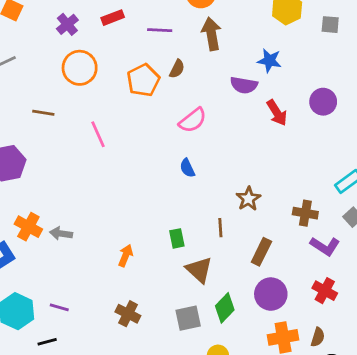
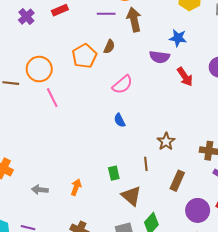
purple line: (160, 30) -> (106, 14), moved
orange circle: (80, 68) -> (39, 69), moved
gray arrow: (61, 234) -> (40, 190), moved
purple circle: (271, 294) -> (198, 210), moved

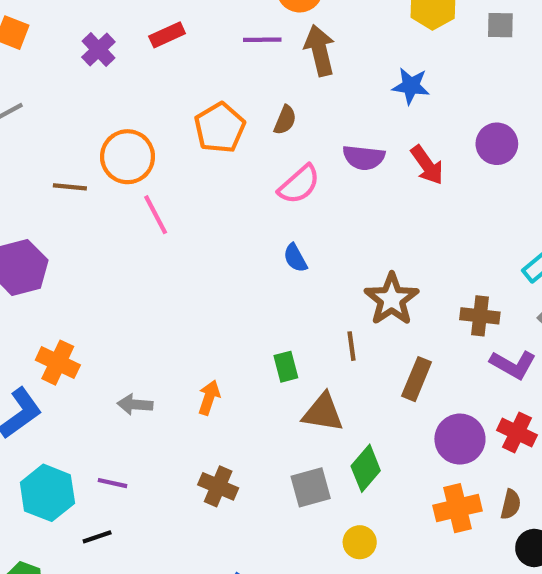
brown semicircle: (109, 47) -> (285, 120), moved
purple semicircle: (160, 57) -> (364, 157), moved
brown star: (166, 142) -> (392, 299), size x1.4
brown triangle: (131, 196) -> (323, 413), turned -30

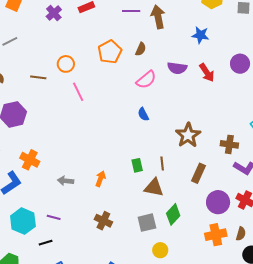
orange circle: (128, 157) -> (66, 64), size x0.7
brown line: (351, 346) -> (162, 163), moved
yellow circle: (360, 542) -> (160, 250), moved

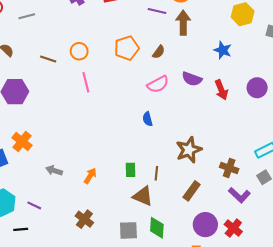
green diamond: (173, 214) -> (157, 228), turned -50

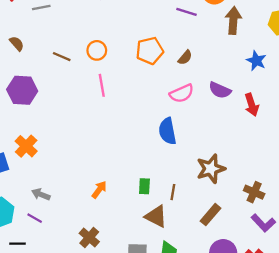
brown arrow: (183, 23) -> (233, 21), moved
blue semicircle: (148, 119) -> (167, 131), size x1.6
gray arrow: (54, 170) -> (41, 194), moved

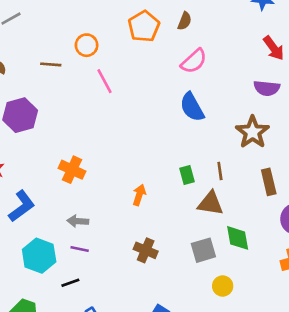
purple semicircle: (220, 90) -> (267, 88), moved
orange cross: (26, 146) -> (72, 170), moved
brown rectangle: (210, 215) -> (269, 182), turned -35

